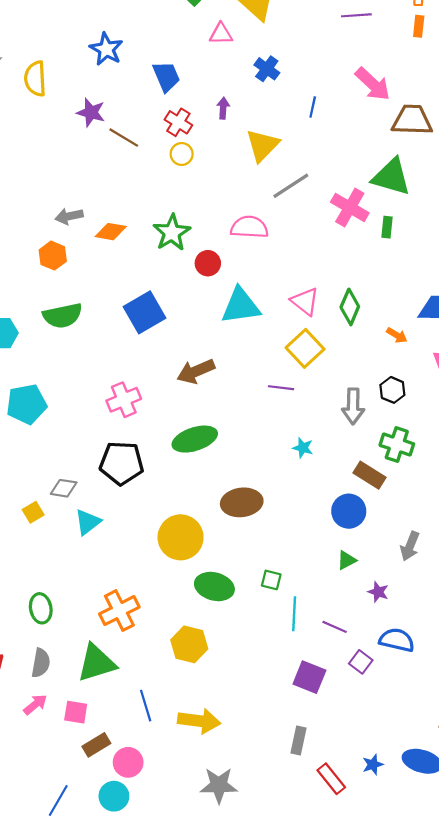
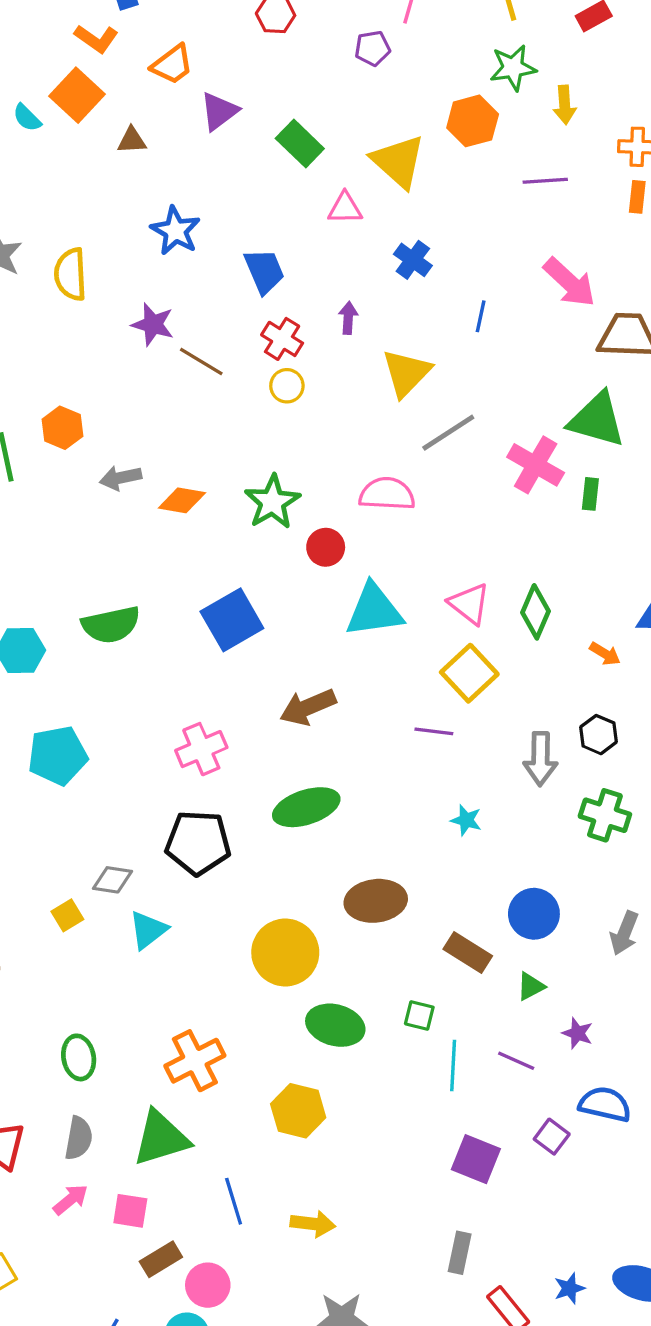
orange hexagon: (53, 256) -> (62, 428), moved
brown rectangle: (369, 475) -> (468, 952), moved
gray arrow: (410, 546) -> (624, 933), moved
purple line: (335, 627) -> (516, 1061), moved
yellow arrow: (199, 721) -> (313, 1224), size x0.7

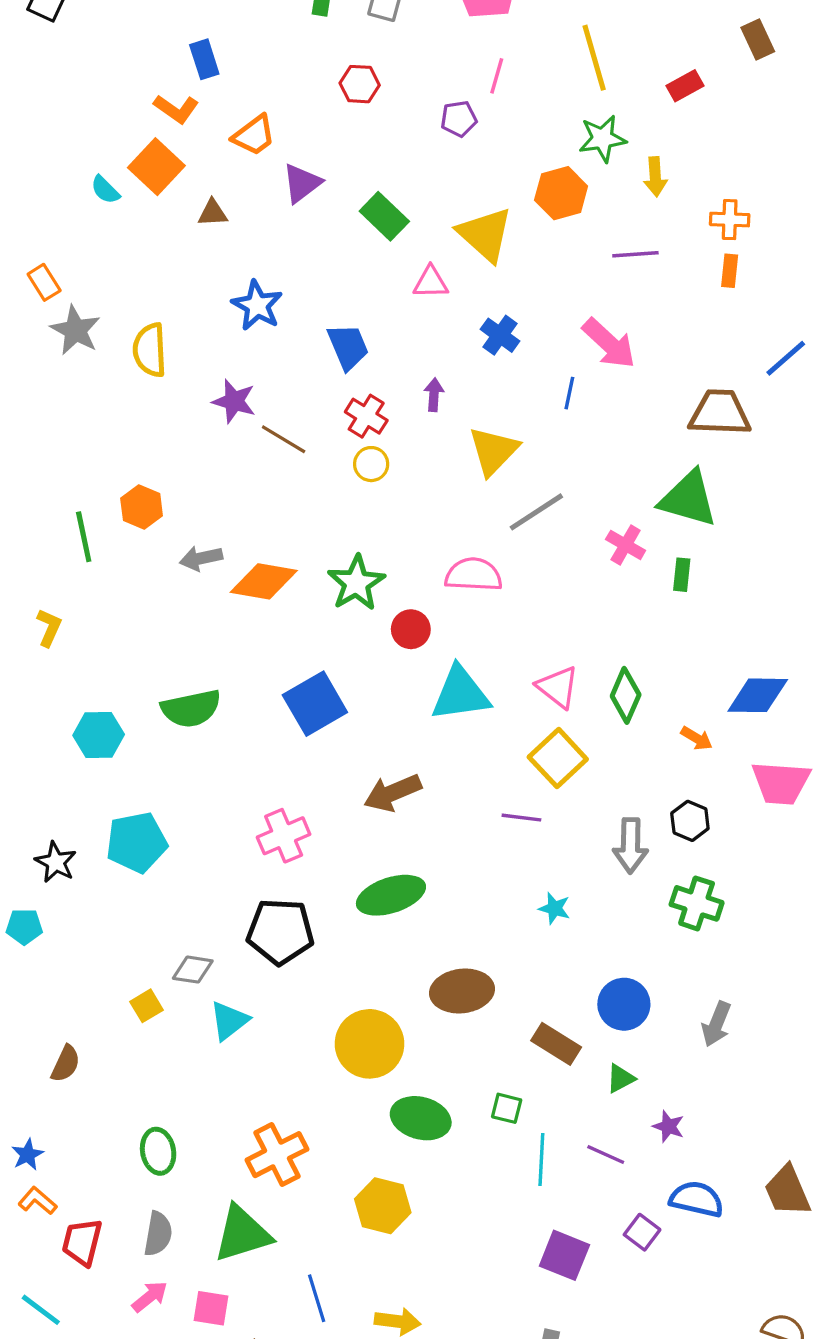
pink arrow: (569, 282) -> (609, 343), moved
pink cross: (536, 465) -> (626, 545), size x0.7
orange diamond: (182, 500) -> (264, 581), size x1.4

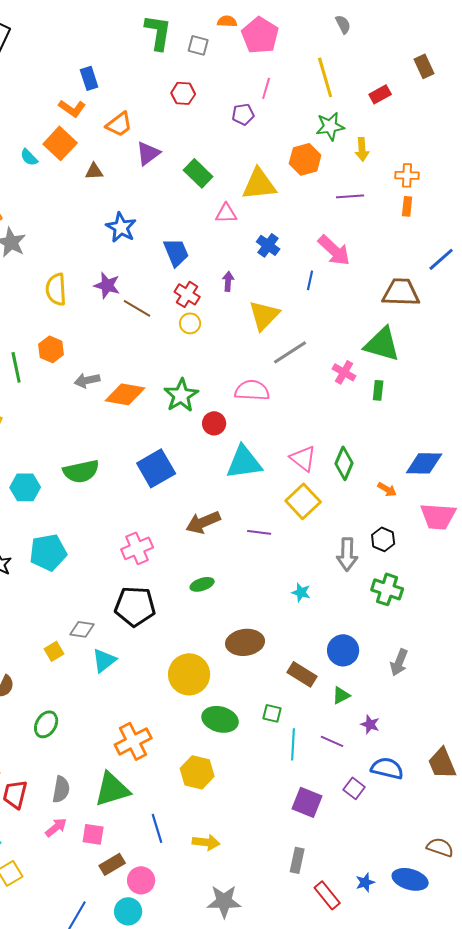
yellow triangle: (485, 234) -> (259, 184), turned -48
yellow semicircle: (150, 350) -> (56, 289), moved
purple line: (521, 818) -> (259, 532), moved
green ellipse: (391, 895) -> (202, 584), size x0.6
green ellipse: (158, 1151) -> (46, 724), moved, turned 40

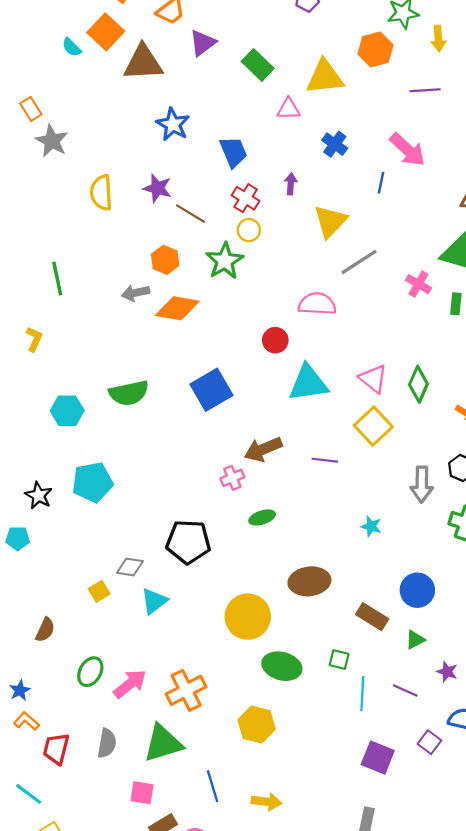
brown triangle: (94, 171) -> (143, 63), size x2.0
orange hexagon: (51, 349) -> (165, 260), moved
green star: (181, 395) -> (225, 261), moved
pink cross: (137, 548) -> (232, 478), moved, size x0.7
pink arrow: (56, 827) -> (130, 684), moved, size x1.4

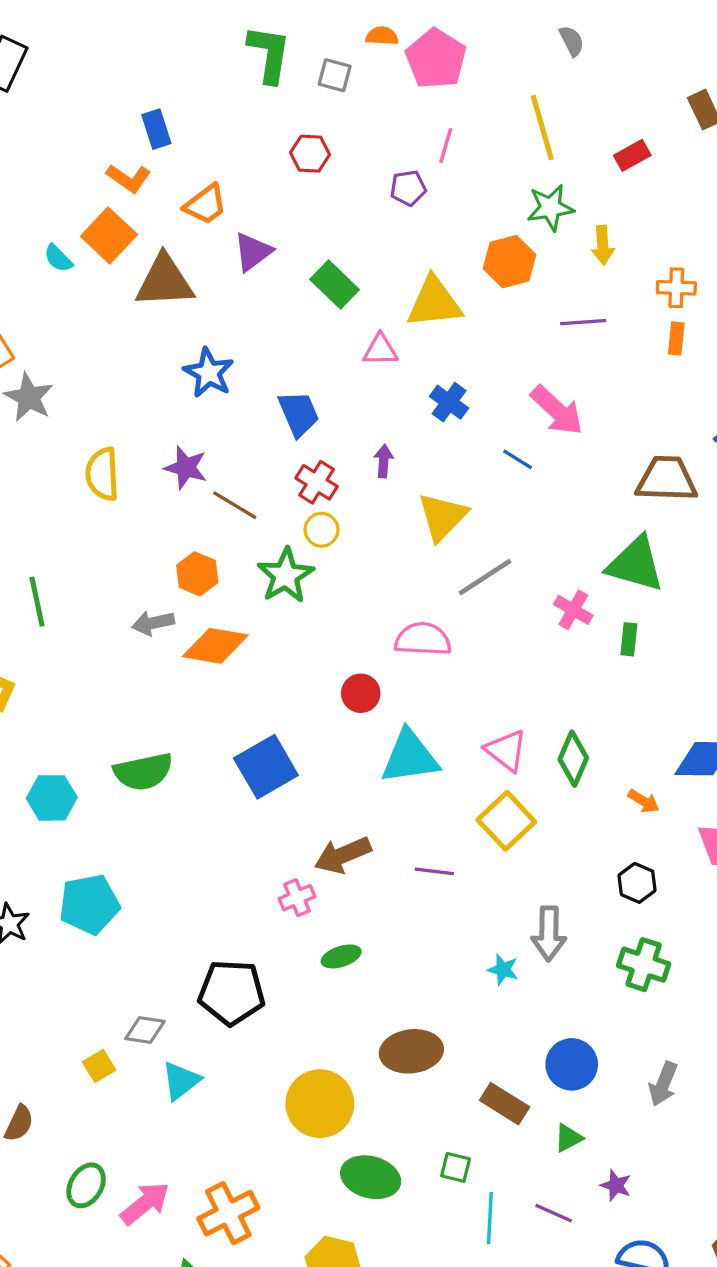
blue line: (381, 183) -> (518, 459), turned -70
gray arrow: (422, 484) -> (549, 934), moved

